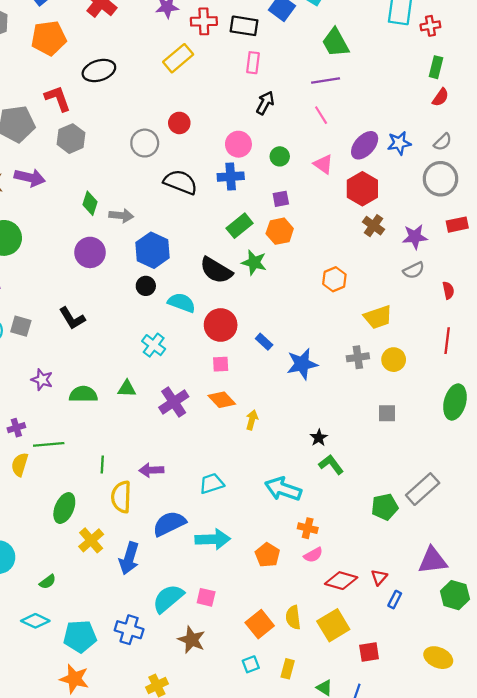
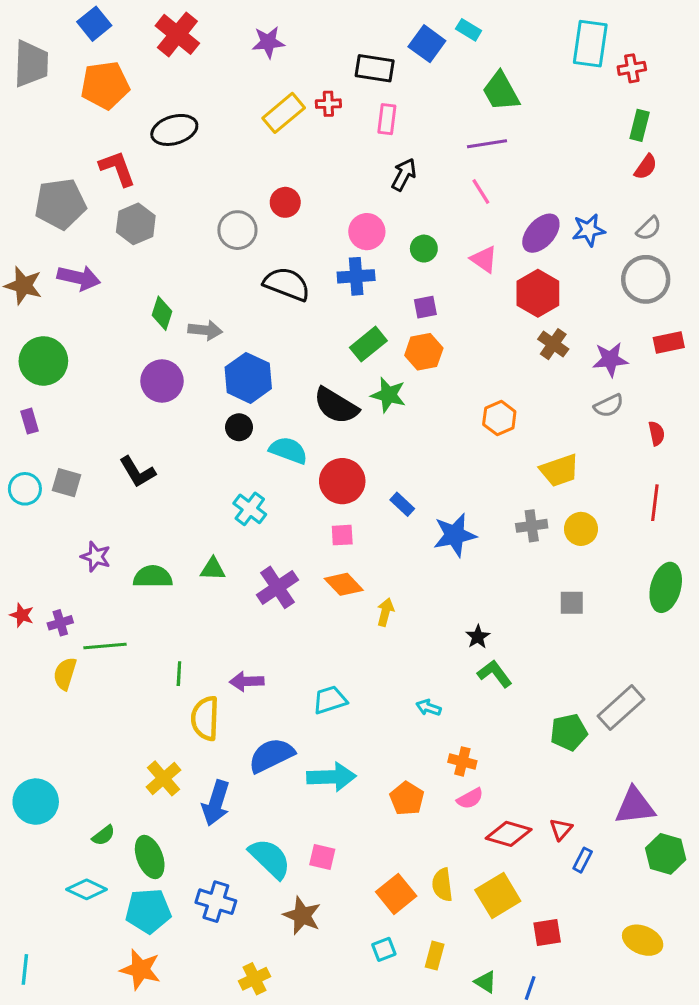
red cross: (204, 21) -> (328, 104), moved, size x0.7
cyan arrow: (283, 489) -> (428, 708), size x0.5
green ellipse: (64, 508) -> (150, 857), moved, turned -44
cyan semicircle: (168, 598) -> (270, 859), turned 84

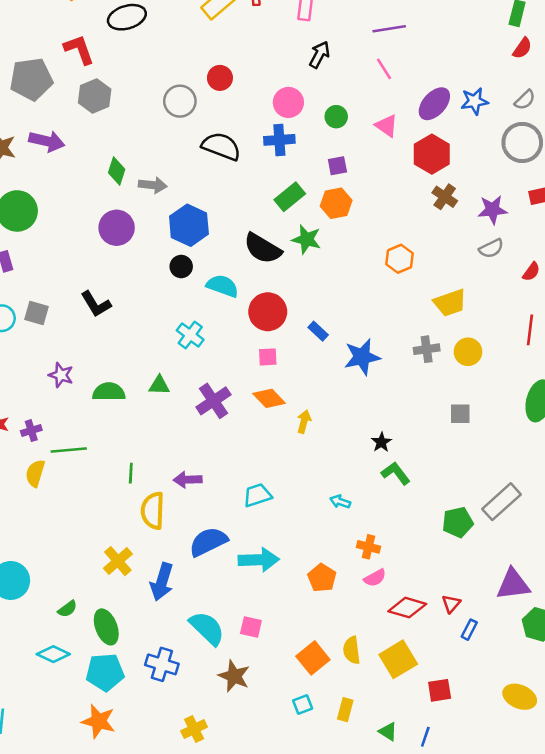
red semicircle: (656, 433) -> (531, 272), turned 48

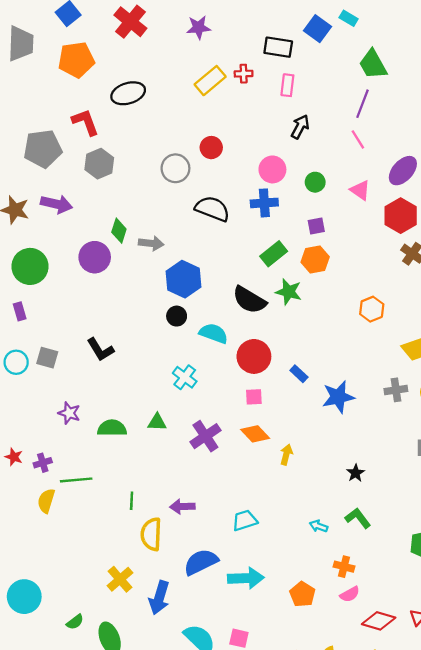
purple line: (389, 29) -> (362, 104), turned -60
purple circle: (117, 228) -> (95, 257), moved
green L-shape: (396, 473) -> (358, 518), moved

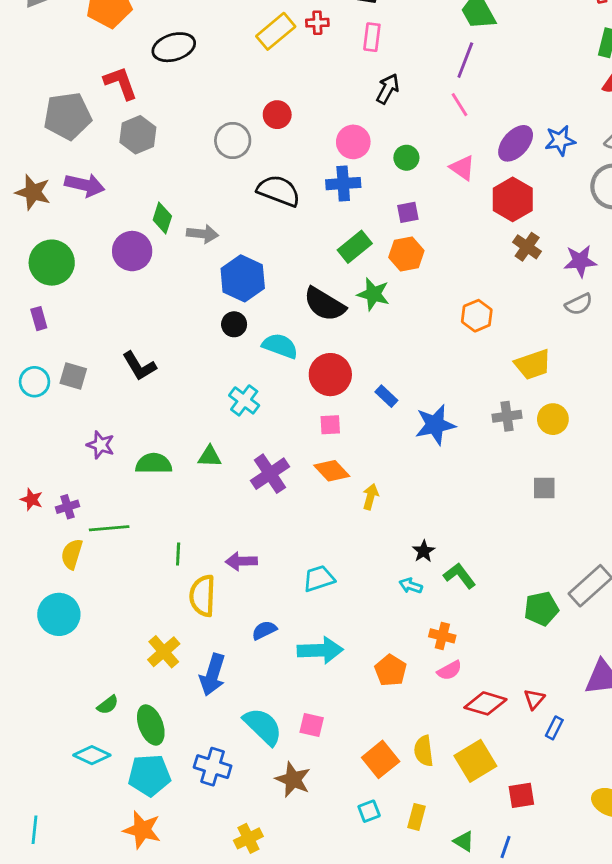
black star: (356, 473) -> (424, 551), moved
blue semicircle: (201, 562) -> (264, 630), size x0.6
cyan circle: (24, 597) -> (59, 614), moved

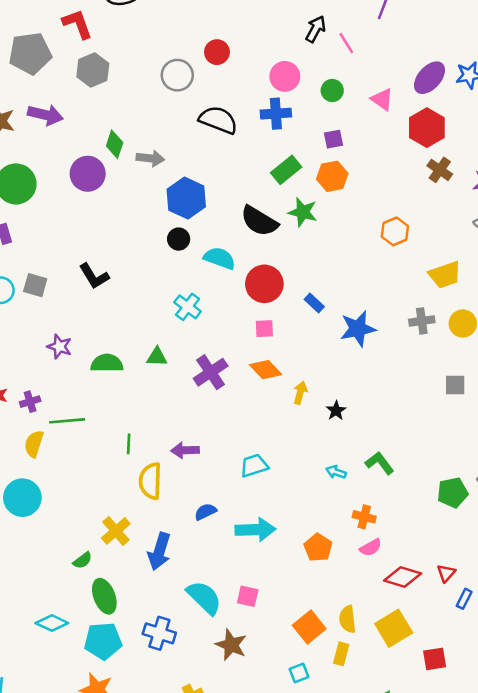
pink line: (460, 105) -> (346, 43), moved
black star: (424, 551) -> (336, 411), moved
green semicircle: (108, 705) -> (83, 560), moved
yellow rectangle: (416, 817) -> (341, 654), moved

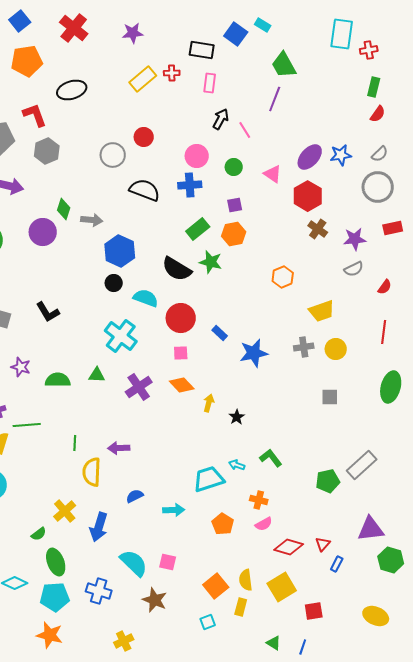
cyan cross: (188, 307) -> (121, 336), size x1.5
cyan trapezoid: (254, 466) -> (209, 479), moved, size x1.4
cyan arrow: (255, 530) -> (174, 510), size x0.7

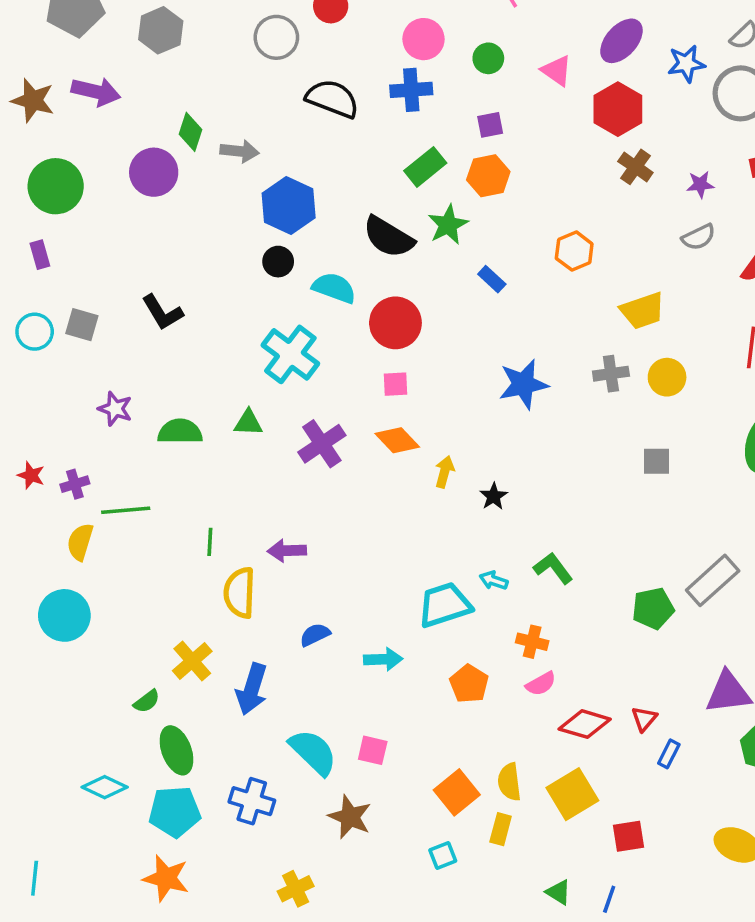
blue star: (341, 155) -> (686, 64), moved
purple star: (355, 239) -> (700, 184), size x0.7
green star: (211, 262) -> (448, 225), turned 30
blue rectangle: (220, 333) -> (492, 279), moved

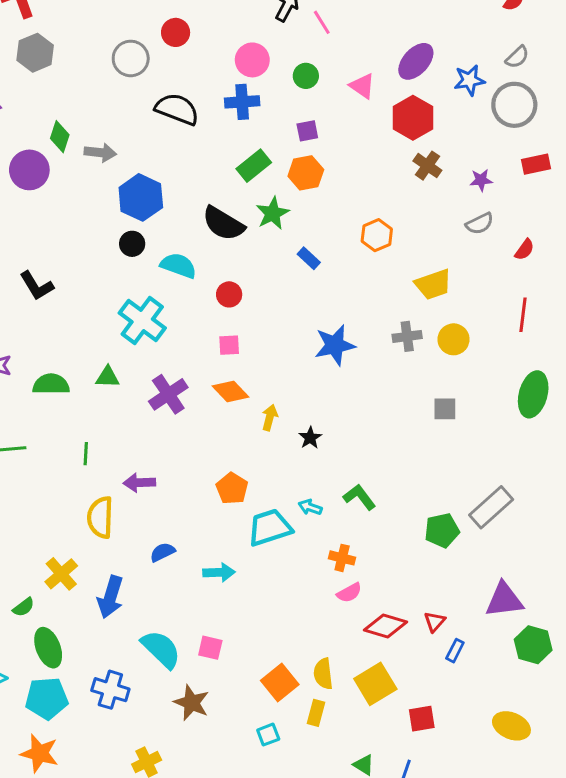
red circle: (395, 323) -> (229, 294), size x0.6
green line: (210, 542) -> (86, 454), moved
orange pentagon: (469, 684) -> (232, 488), moved

